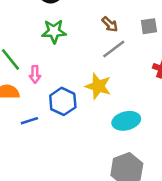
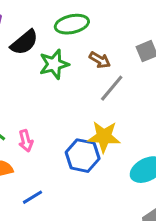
green star: (54, 31) -> (54, 64), moved
blue hexagon: (63, 101) -> (83, 156), moved

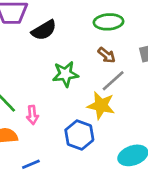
green ellipse: (72, 24) -> (109, 22), moved
green star: (54, 64) -> (65, 74), moved
yellow star: (104, 137) -> (101, 106), moved

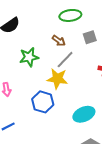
green ellipse: (109, 22) -> (70, 15), moved

